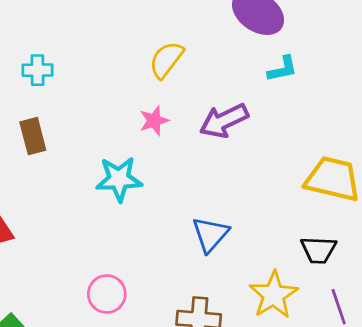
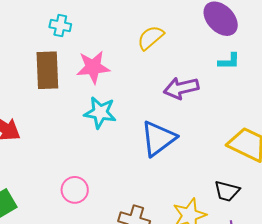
pink star: (154, 121) -> (93, 67), moved, size x1.6
brown rectangle: (33, 136) -> (47, 70), size x1.5
blue triangle: (210, 234) -> (158, 138), moved, size x1.4

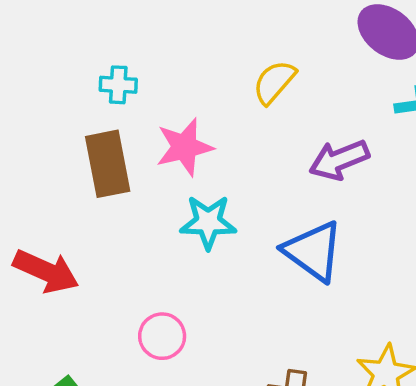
blue triangle: (158, 138) -> (313, 251), turned -39
pink circle: (75, 190) -> (162, 336), moved

